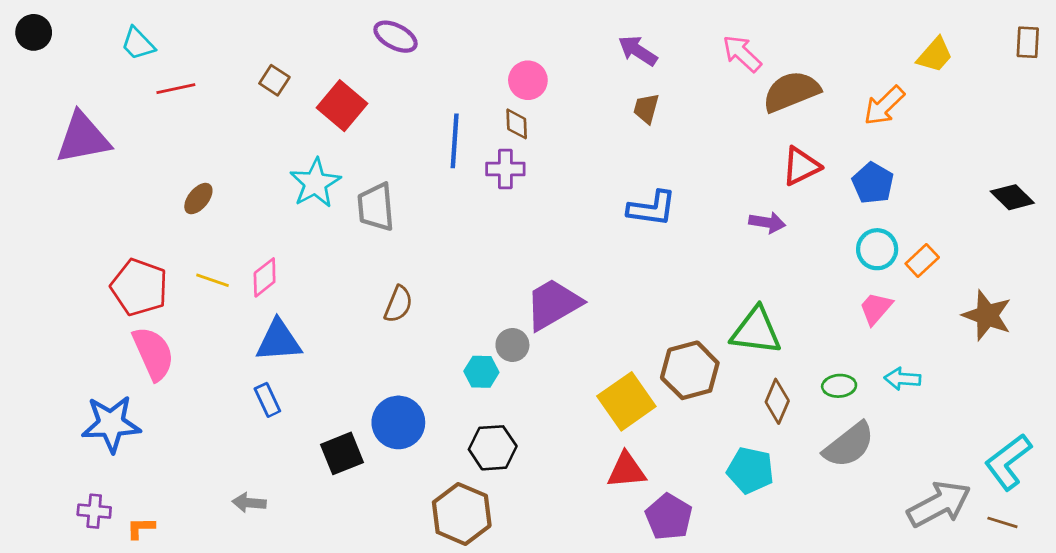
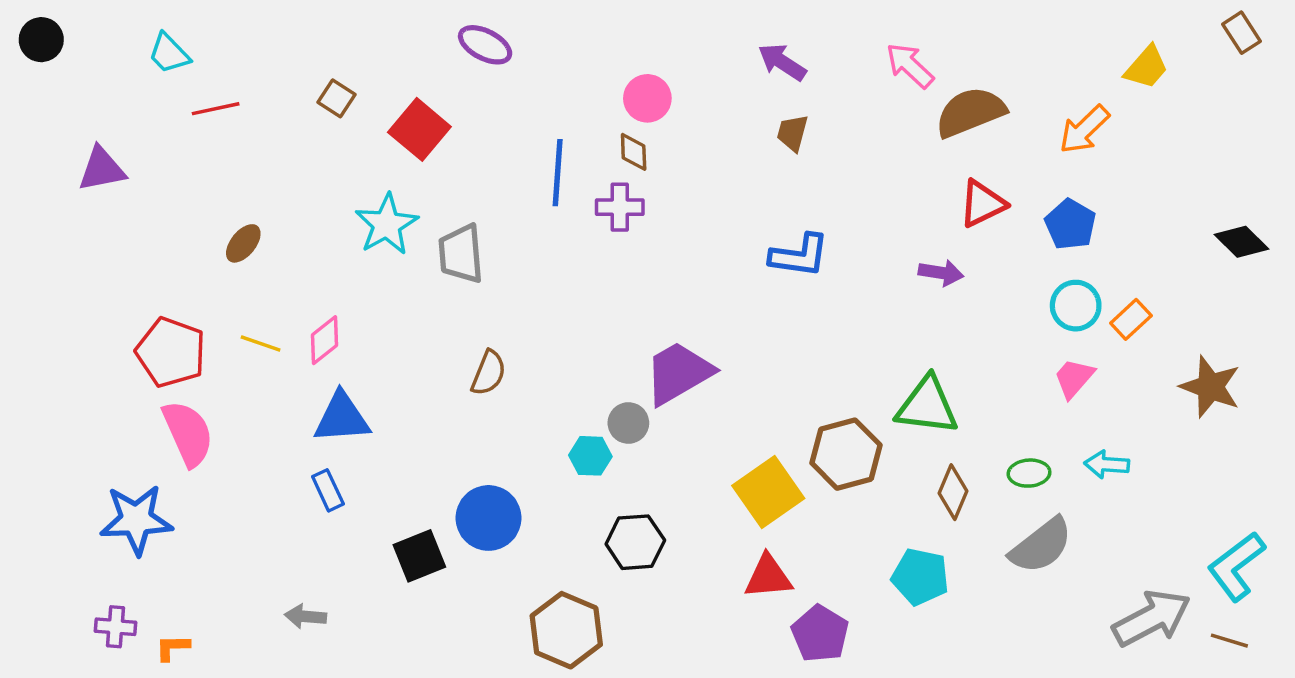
brown rectangle: (1028, 42) -> (1241, 33), moved, turned -36
purple triangle: (83, 138) -> (102, 169), size x0.7
black hexagon: (493, 448) -> (635, 542), moved

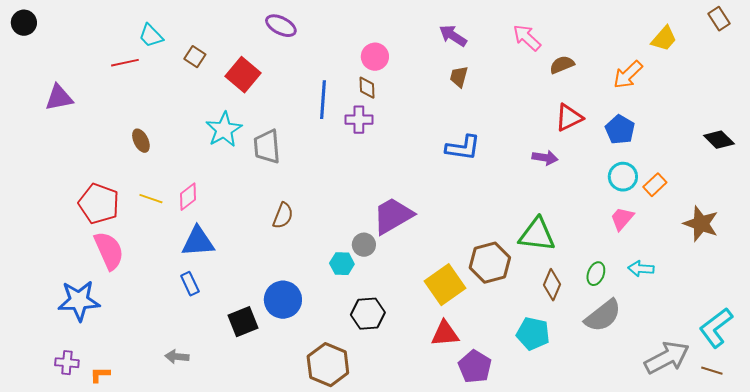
cyan trapezoid: (169, 53) -> (151, 36), moved
brown semicircle: (970, 112) -> (562, 65), size x0.6
brown ellipse: (243, 243) -> (141, 141), turned -65
green ellipse: (1029, 473) -> (596, 274), turned -65

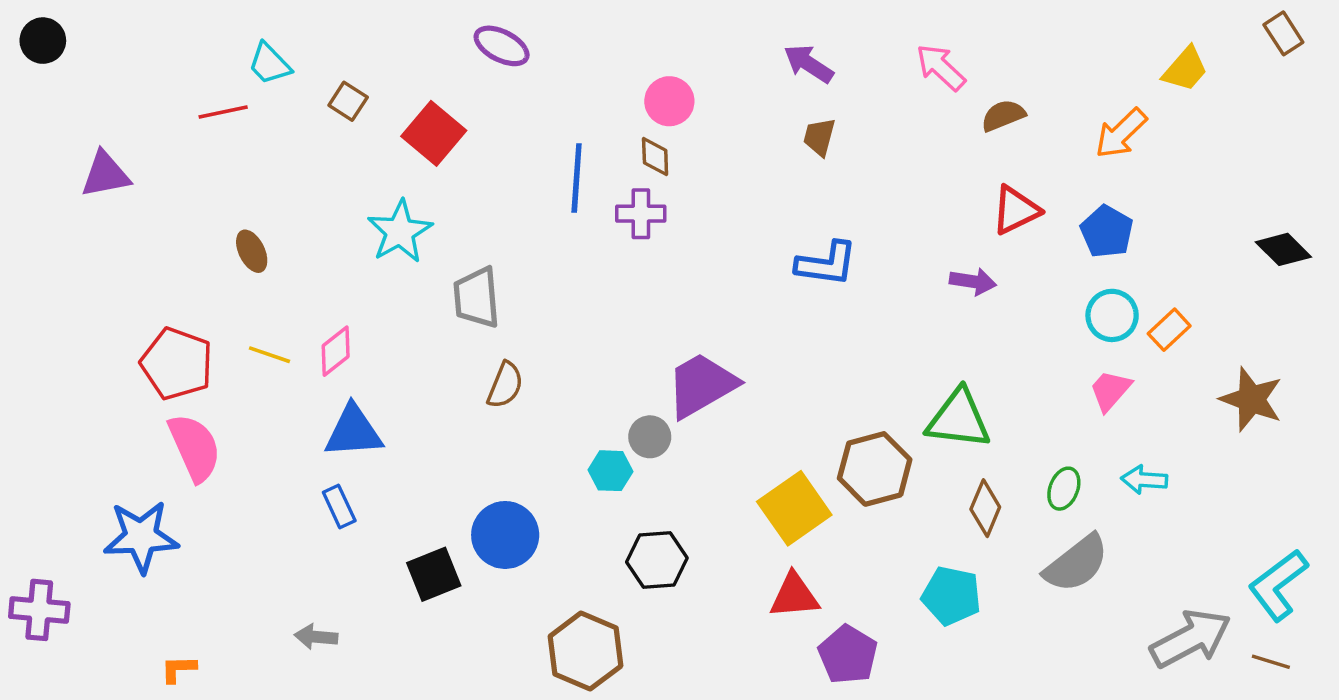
gray trapezoid: (267, 147) -> (477, 298), moved
purple cross: (67, 363) -> (39, 610), moved, size x1.4

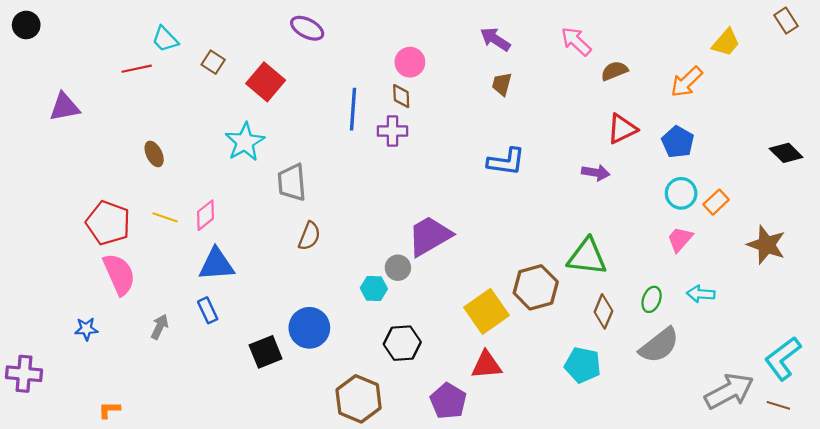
blue star: (141, 537) -> (86, 329), size x0.5
gray arrow: (316, 637) -> (160, 327), moved, turned 110
purple pentagon: (848, 655) -> (448, 401), moved

